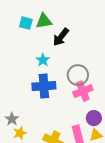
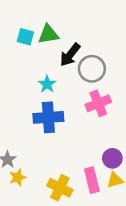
gray circle: (78, 75) -> (92, 69), moved
pink cross: (83, 91) -> (98, 103), moved

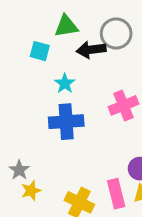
cyan square: (25, 37) -> (40, 51), moved
black arrow: (70, 55) -> (91, 50), turned 45
gray circle: (92, 69) -> (116, 33), moved

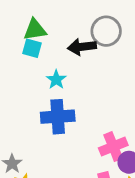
green triangle: (66, 26) -> (35, 30), moved
pink cross: (123, 105) -> (113, 147), moved

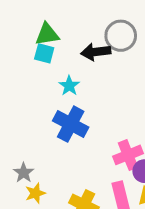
blue cross: (58, 117) -> (71, 124), turned 32

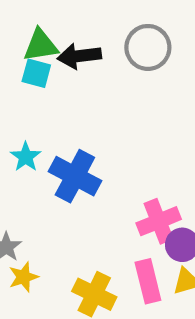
black arrow: (96, 52) -> (79, 56), moved
cyan star: (69, 86) -> (26, 157), moved

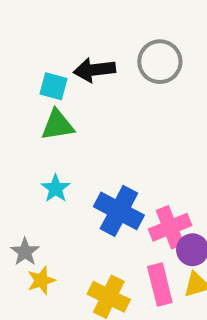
green triangle: (41, 45) -> (58, 125), moved
cyan star: (26, 157) -> (56, 188), moved
blue cross: (75, 176) -> (119, 211), moved

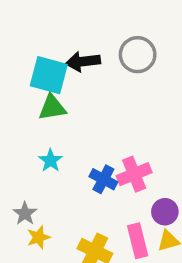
cyan square: (54, 86) -> (49, 75), size x1.6
blue cross: (119, 211) -> (103, 179), size x0.7
pink cross: (170, 227) -> (134, 174), moved

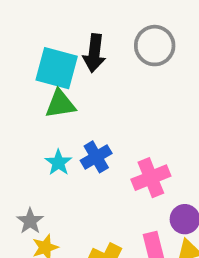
black arrow: (83, 61) -> (94, 53), turned -76
blue cross: (103, 179) -> (96, 157), moved, turned 32

